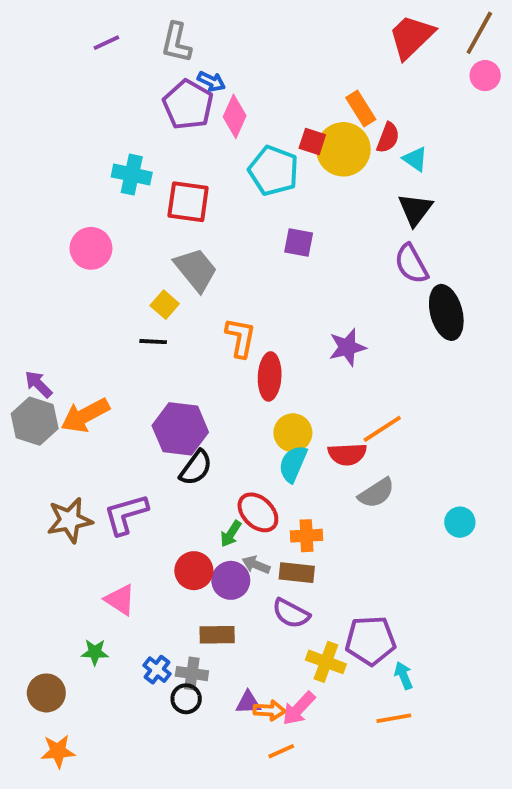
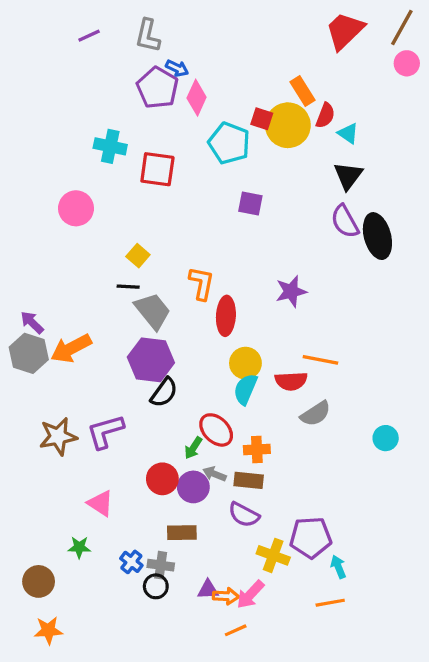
gray trapezoid: (196, 270) -> (153, 311), moved
black ellipse: (446, 312) -> (377, 236), moved
orange line: (382, 429) -> (320, 360), turned 44

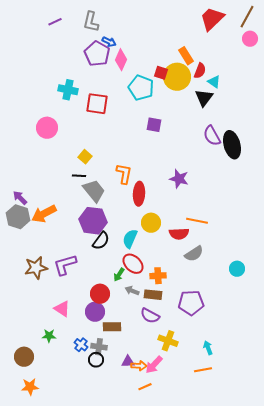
black triangle: (348, 176) -> (204, 98), moved
purple star: (291, 291) -> (179, 179), turned 30
cyan semicircle: (245, 389) -> (130, 239), moved
purple circle: (193, 487) -> (95, 312), moved
purple pentagon: (311, 537) -> (191, 303), moved

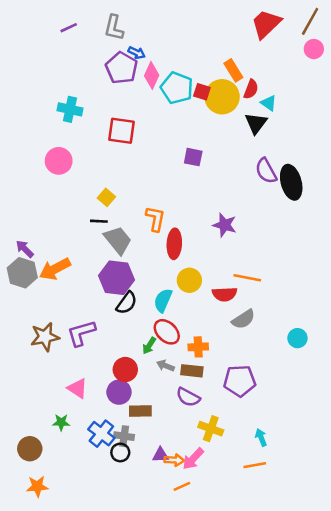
cyan pentagon: (141, 88) -> (177, 88), moved
cyan cross: (68, 90) -> (70, 109), moved
blue cross: (81, 345) -> (101, 434), size x1.5

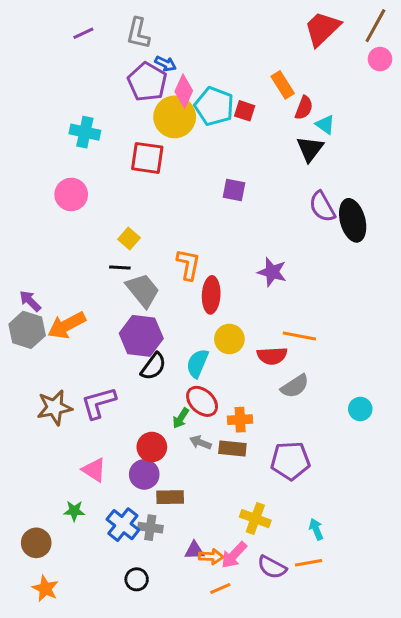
yellow circle: (222, 97) -> (175, 117), moved
purple semicircle: (188, 397) -> (272, 567), moved
black circle: (120, 452) -> (137, 579), moved
orange star: (37, 486) -> (45, 588), turned 30

